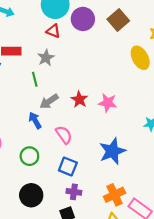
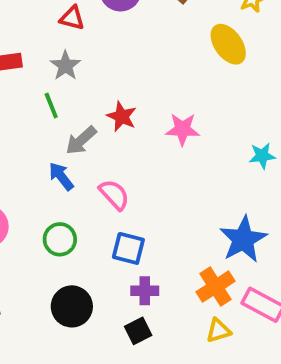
red star: (79, 99) -> (122, 116), moved
blue star: (112, 151) -> (243, 239), moved

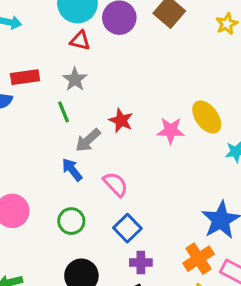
yellow ellipse: (228, 44) -> (207, 117), moved
blue square: (128, 248) -> (127, 228), turned 32

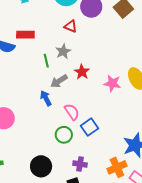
red triangle: (80, 40) -> (71, 26), moved
gray star: (75, 79) -> (63, 51), moved
green circle: (71, 221) -> (64, 135), moved
blue square: (127, 228) -> (89, 127), moved

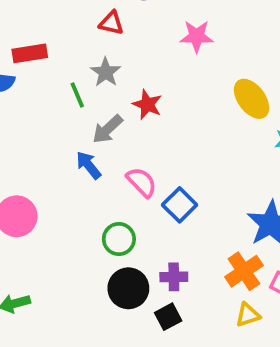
pink star: (112, 83) -> (197, 36), moved
green circle: (64, 135) -> (119, 239), moved
black circle: (41, 166) -> (128, 288), moved

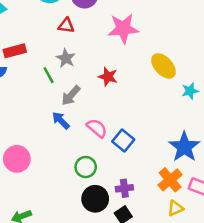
pink star: (197, 36) -> (123, 28), size x1.4
red star: (147, 104) -> (108, 77), moved

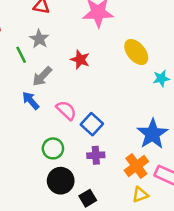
purple cross: (124, 188) -> (96, 155), moved

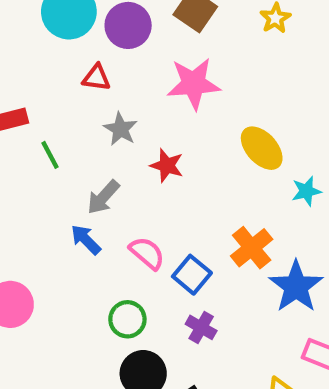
gray star: (39, 39) -> (121, 129), moved
green line: (21, 55) -> (50, 155), moved
purple cross: (96, 155) -> (201, 327), turned 36
orange cross: (136, 166) -> (252, 248), moved

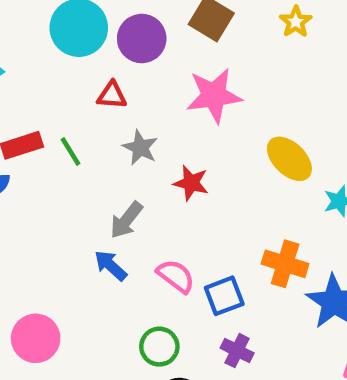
green line: (50, 155) -> (71, 151), moved
orange cross: (252, 248) -> (285, 264), turned -30
blue square: (192, 275) -> (224, 296), turned 33

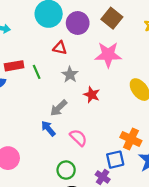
blue square: (224, 296) -> (115, 160), moved

